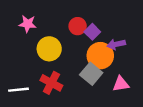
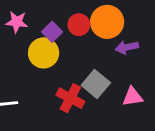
purple square: (92, 32) -> (52, 32), moved
orange circle: (100, 56) -> (107, 22), moved
red cross: (51, 83) -> (70, 98), moved

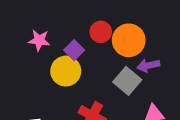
red circle: (79, 25) -> (101, 32), moved
gray square: (96, 84) -> (127, 81), moved

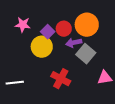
red circle: (101, 32) -> (64, 29), moved
purple arrow: (148, 65) -> (74, 43), moved

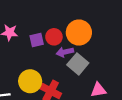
purple square: (48, 32) -> (37, 40), turned 32
yellow circle: (42, 47) -> (30, 81), moved

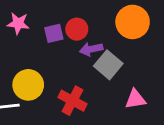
orange circle: (79, 33) -> (133, 22), moved
yellow circle: (30, 81) -> (28, 85), moved

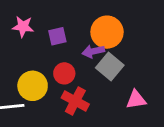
orange circle: (133, 22) -> (107, 32), moved
red circle: (77, 29) -> (64, 73), moved

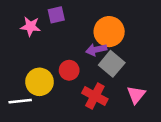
purple square: (57, 36) -> (56, 15), moved
pink triangle: (136, 100) -> (136, 95), turned -42
red cross: (75, 101) -> (95, 96), moved

